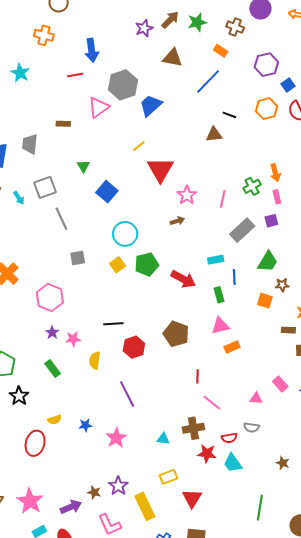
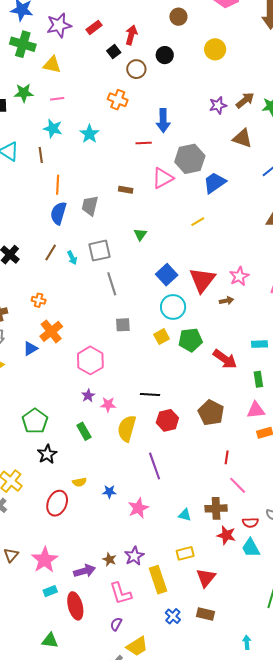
red triangle: (160, 170) -> (202, 280), moved
blue square: (107, 192) -> (167, 275), moved
yellow semicircle: (95, 360) -> (127, 429), size x1.5

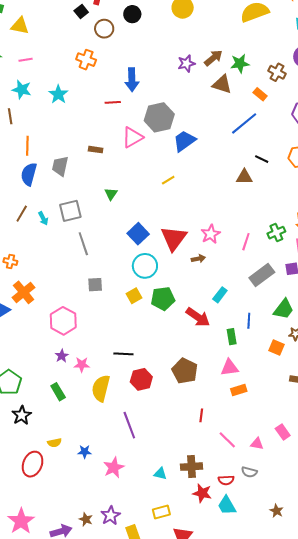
brown triangle: (242, 138) -> (222, 84), moved
cyan rectangle: (260, 344) -> (220, 295), moved, turned -49
pink line: (238, 485) -> (227, 440), moved

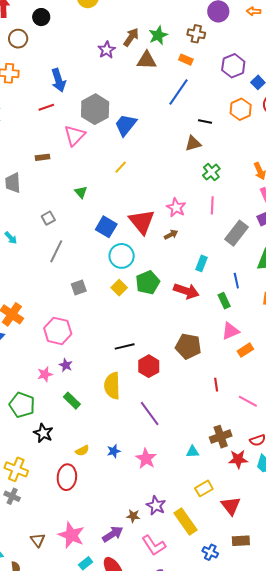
green triangle: (111, 194) -> (81, 192), moved
gray square: (70, 211) -> (48, 218), moved, size x0.6
green cross: (276, 233) -> (211, 172), moved
gray line: (83, 244) -> (56, 251), turned 60
pink star: (82, 365) -> (45, 374), moved

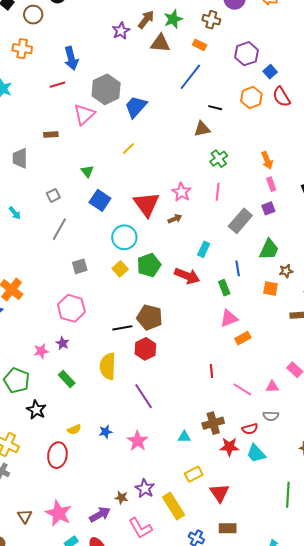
blue square: (106, 227) -> (100, 200), moved
pink hexagon: (58, 331) -> (71, 308), moved
brown pentagon: (188, 346) -> (150, 317), moved

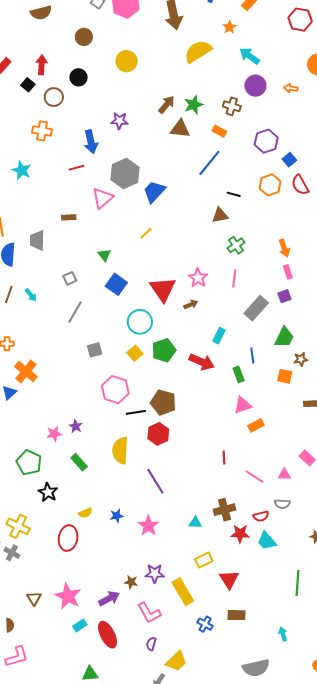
purple star: (121, 31) -> (119, 121), moved, turned 30
pink hexagon: (71, 308) -> (115, 390), moved
purple star: (145, 488) -> (155, 573), turned -30

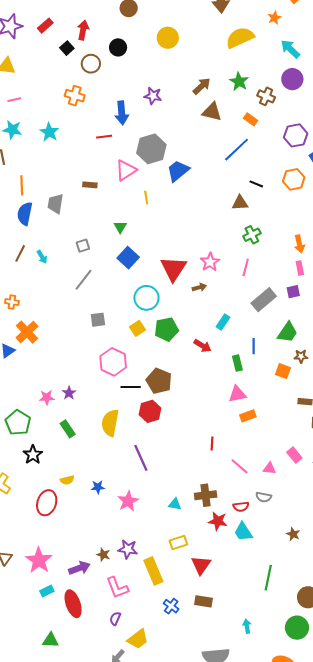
green star: (194, 105) -> (239, 82), moved, turned -30
yellow line: (146, 233) -> (146, 198), moved, turned -64
red arrow: (202, 362) -> (202, 346), size x0.7

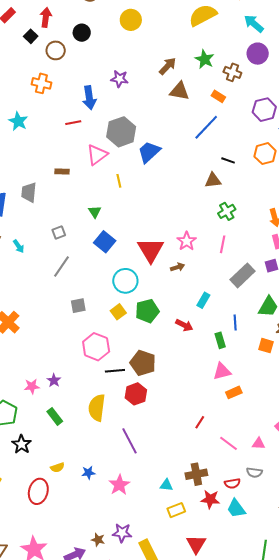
red line: (212, 444) -> (200, 422), turned 32
yellow rectangle: (178, 543) -> (176, 510), moved

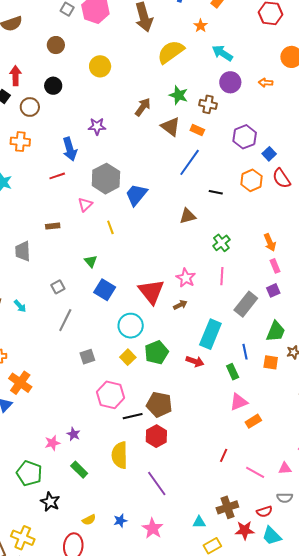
brown triangle: (179, 91) -> (171, 127), moved, turned 35
pink triangle: (97, 155) -> (85, 205), size x0.7
brown triangle: (213, 180) -> (188, 216), moved
cyan rectangle: (203, 300) -> (210, 334), size x1.8
orange square: (266, 346) -> (271, 362), moved

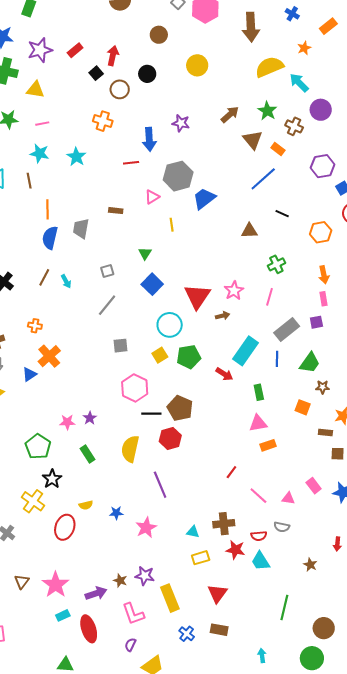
cyan arrow: (222, 53) -> (299, 83), moved
orange hexagon: (251, 180) -> (321, 232), moved
blue line: (245, 352) -> (277, 359), moved
orange square: (271, 362) -> (303, 407), moved
yellow cross: (23, 538) -> (33, 501), moved

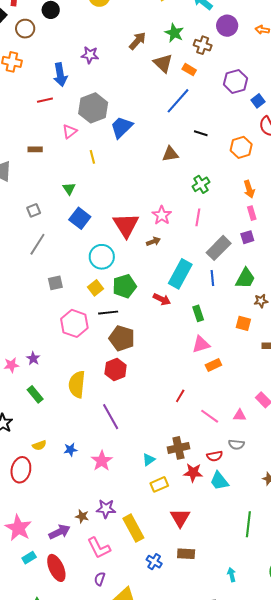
black line: (151, 414) -> (108, 313), moved
cyan triangle: (193, 532) -> (149, 460), turned -40

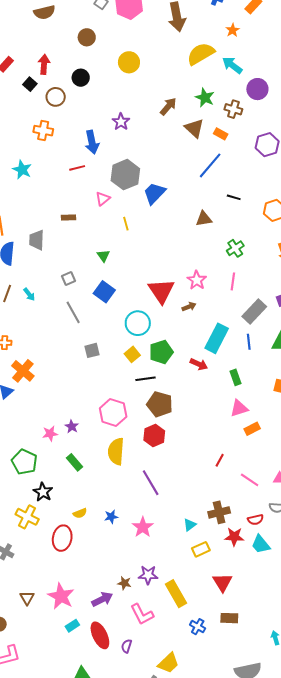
purple star: (90, 55) -> (121, 122), turned 30
blue square: (80, 218) -> (104, 292), moved
gray line: (37, 244) -> (73, 312), turned -60
pink hexagon: (74, 323) -> (113, 412), moved
purple semicircle: (100, 579) -> (127, 646), moved

